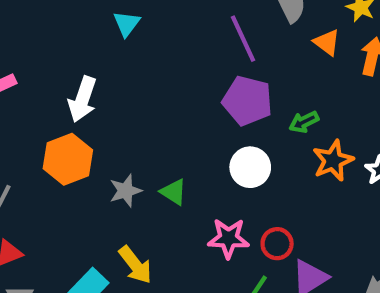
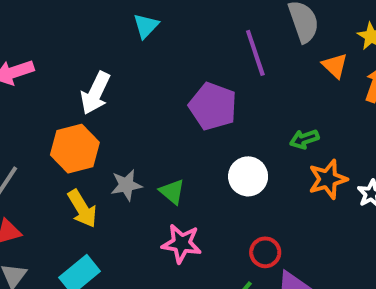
purple pentagon: (247, 101) -> (213, 106), moved
pink star: (228, 238) -> (182, 244), moved
yellow arrow: (135, 265) -> (82, 209), moved

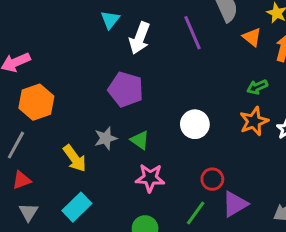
white arrow: (95, 93) -> (140, 38), moved
purple pentagon: (213, 106) -> (126, 89), moved
green arrow: (304, 139) -> (257, 87), moved
orange hexagon: (75, 149) -> (36, 102), moved

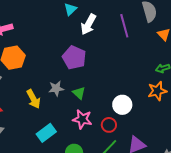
white circle: (195, 124) -> (122, 105), moved
red circle: (212, 179) -> (109, 125), moved
cyan rectangle: (77, 207) -> (46, 133), moved

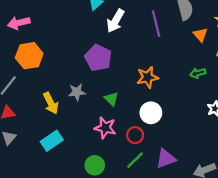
orange star: (157, 91) -> (147, 77), moved
green triangle: (79, 93) -> (111, 99), moved
cyan rectangle: (46, 133) -> (52, 141), moved

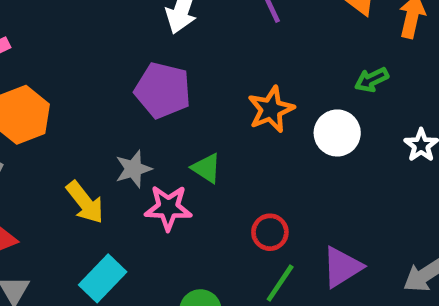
white circle: (151, 113) -> (337, 133), moved
pink star: (105, 128) -> (168, 208), moved

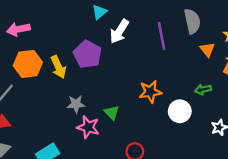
purple pentagon: (163, 90) -> (88, 54), moved
yellow arrow: (85, 202) -> (58, 67), moved

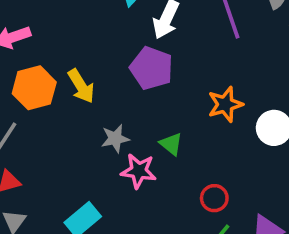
purple pentagon: (88, 54) -> (151, 68), moved

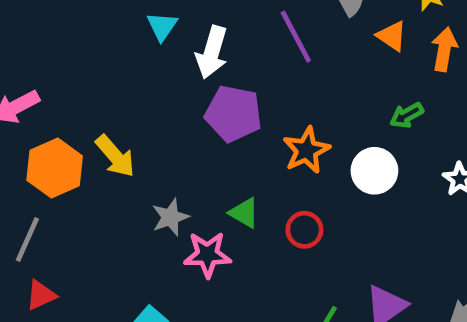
purple pentagon: (151, 68) -> (233, 114), moved
red circle: (214, 198) -> (304, 230), moved

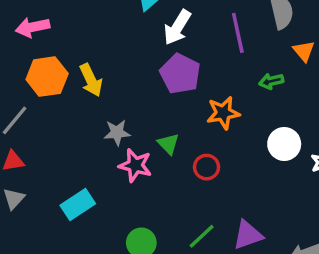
green arrow: (407, 115) -> (271, 81), moved
white circle: (374, 171) -> (284, 144), moved

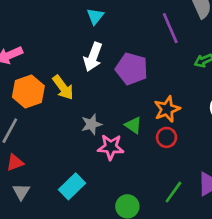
white arrow: (177, 27) -> (93, 57), moved
orange star: (223, 113) -> (167, 109), moved

